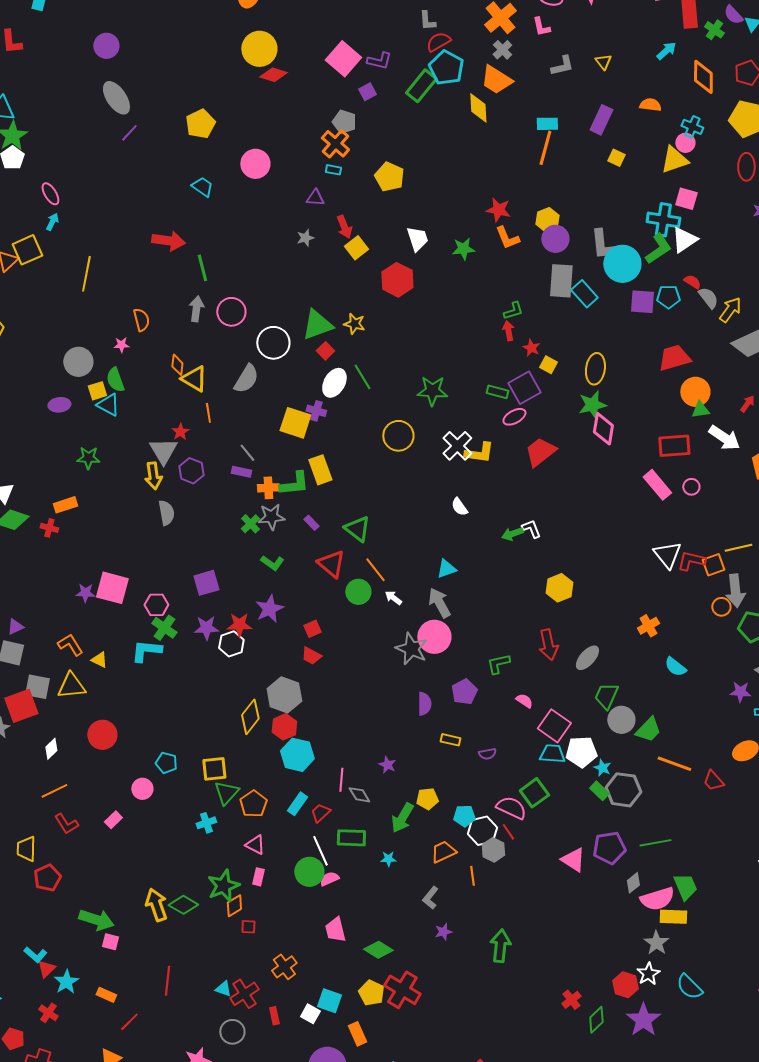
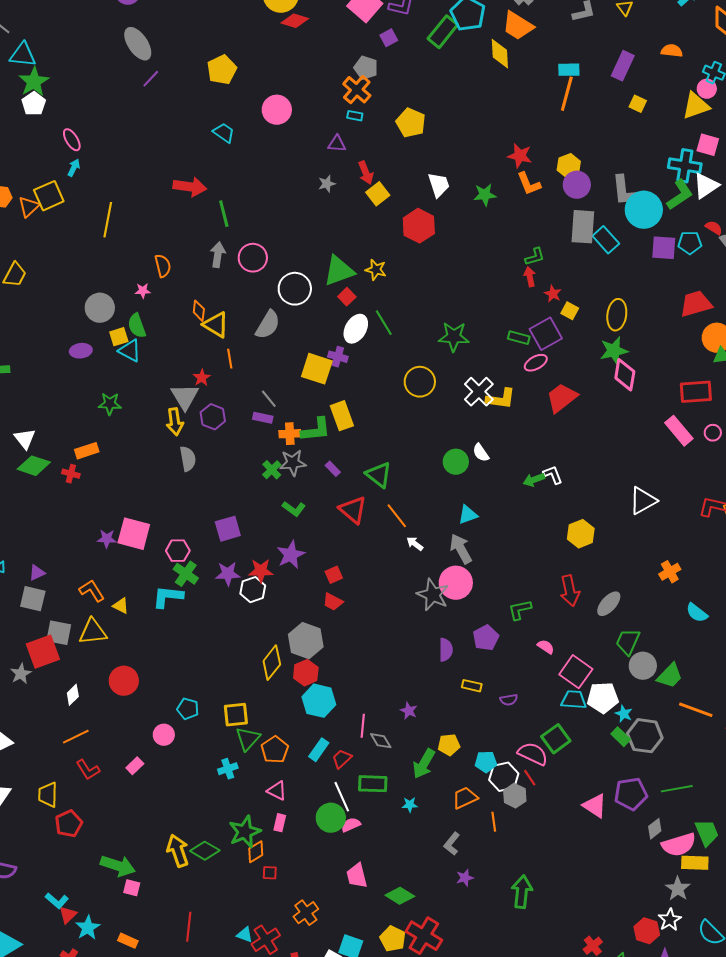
white triangle: (667, 555) -> (643, 501), moved, turned 40
green circle: (358, 592) -> (456, 462), moved

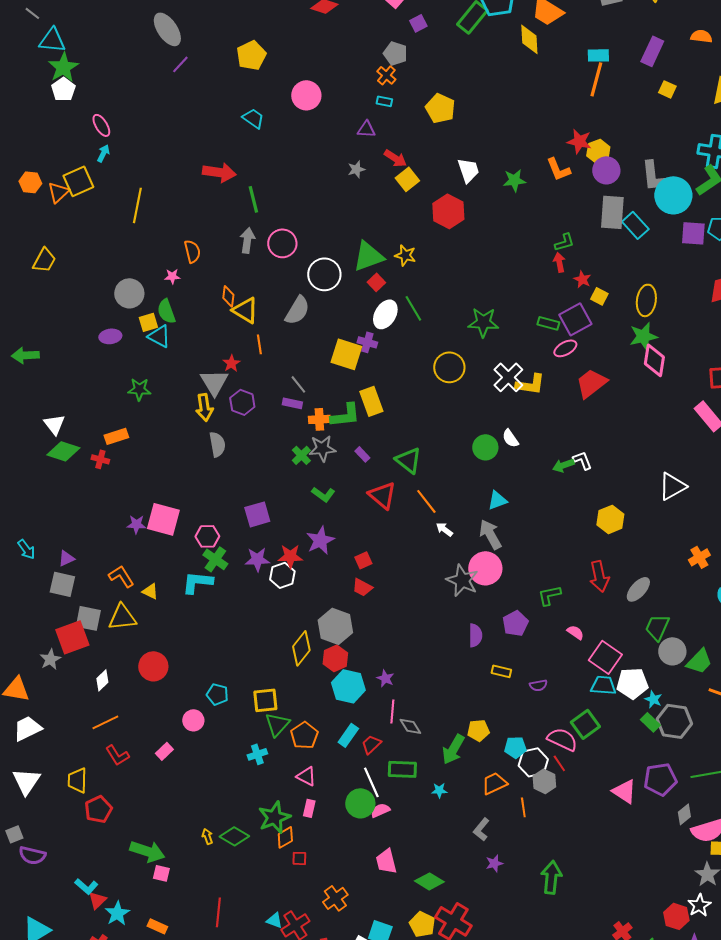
orange cross: (357, 90) -> (386, 75), size x0.7
red star: (520, 156) -> (579, 141), moved
red arrow: (366, 173) -> (395, 158), turned -35
purple star: (409, 711) -> (385, 678), moved
yellow arrow: (178, 851) -> (207, 836), size x0.5

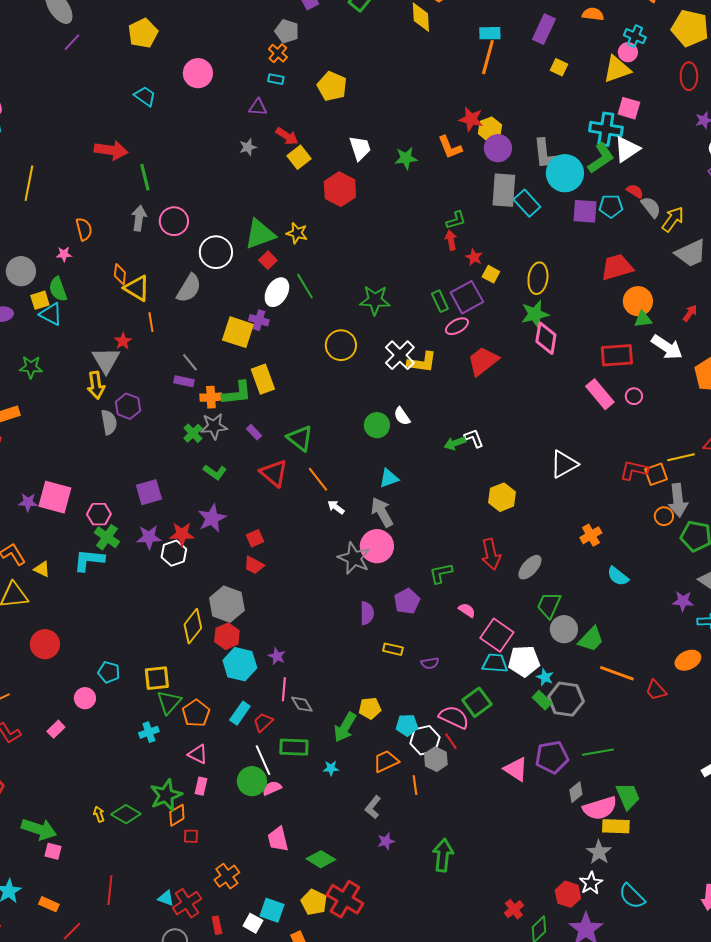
green rectangle: (548, 323) -> (440, 301), turned 50
purple hexagon: (242, 402) -> (128, 406), moved

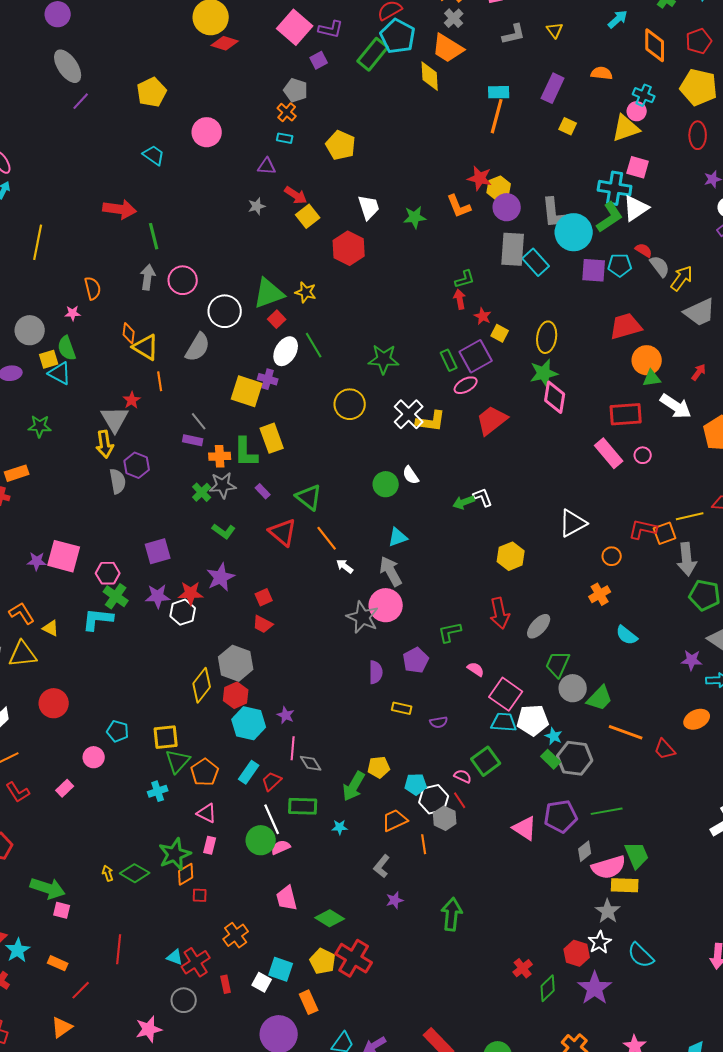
green L-shape: (237, 393) -> (246, 452), turned 96
orange circle: (664, 516) -> (612, 556), moved
pink semicircle: (454, 717) -> (463, 776), size x0.6

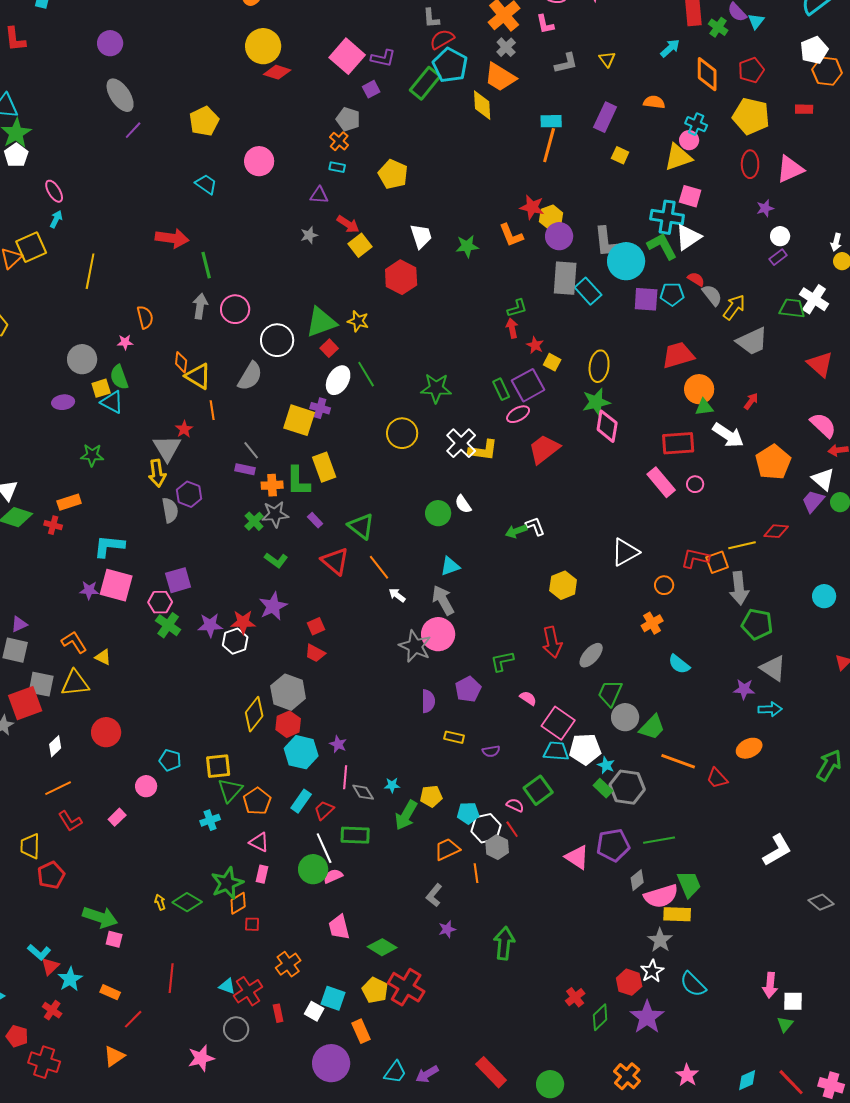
green L-shape: (610, 217) -> (662, 246), turned -84
purple square: (158, 551) -> (178, 580), moved
cyan L-shape: (98, 619) -> (109, 546), moved
cyan star: (340, 827) -> (392, 785), moved

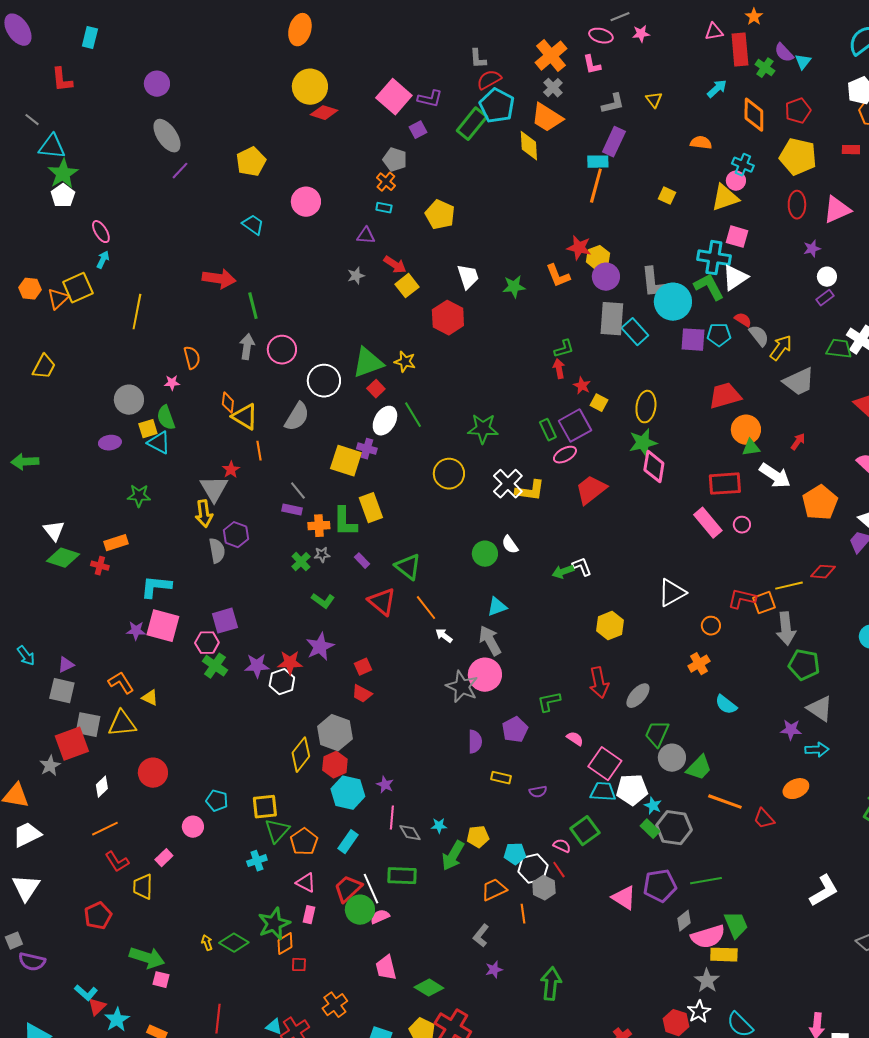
purple rectangle: (605, 117) -> (614, 142), moved
gray star: (275, 514) -> (322, 555), size x0.6
red trapezoid: (324, 810) -> (348, 889), moved, size x1.4
yellow trapezoid: (30, 846) -> (143, 887), moved

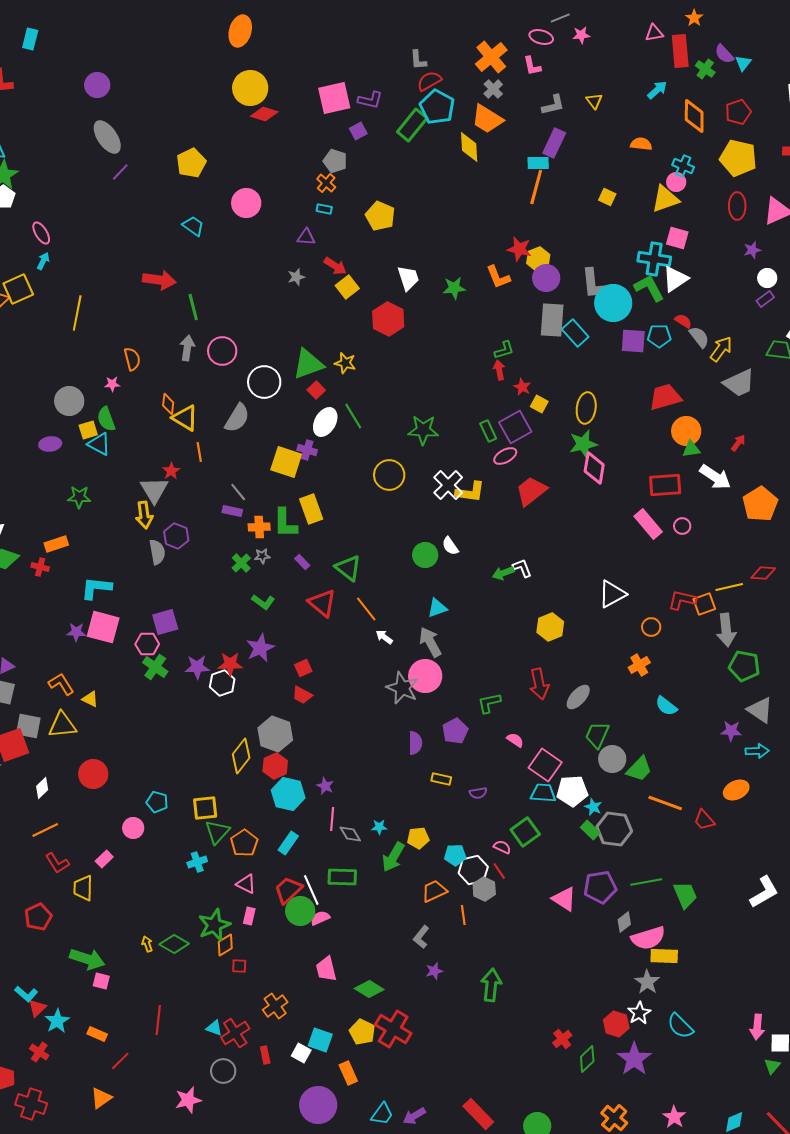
pink square: (394, 97) -> (334, 98), turned 36
green trapezoid: (736, 925) -> (685, 895), moved

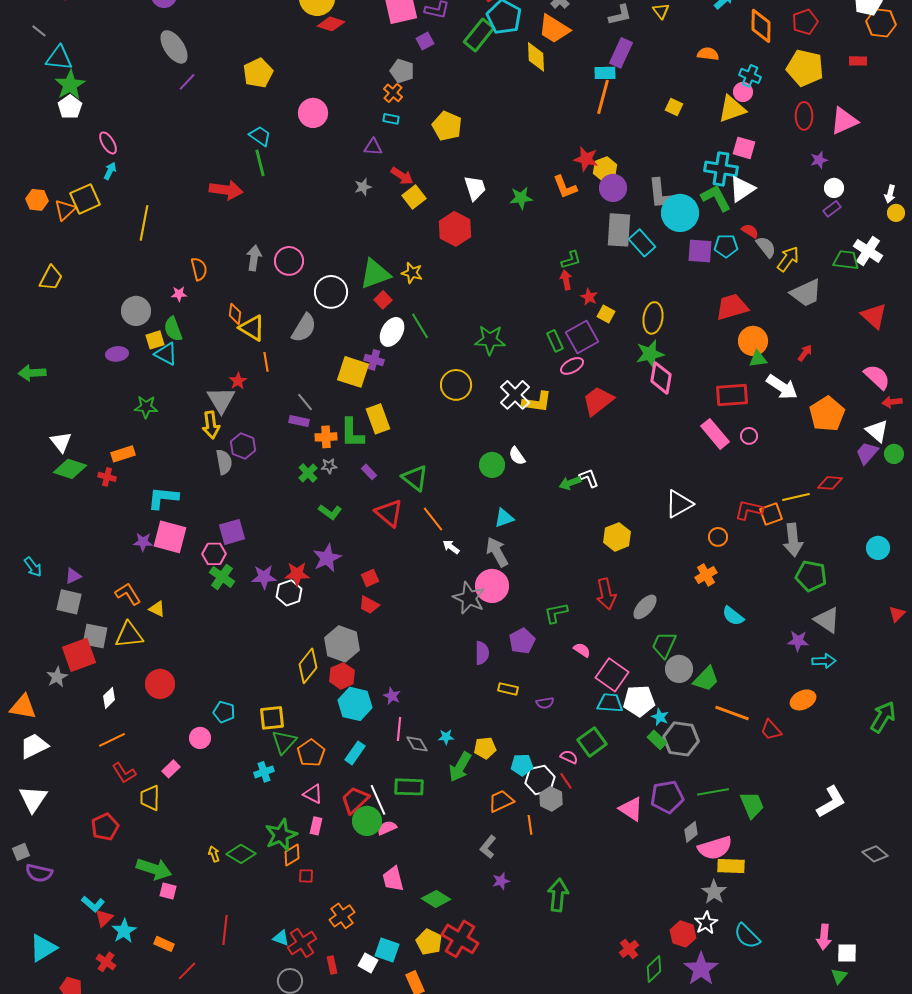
green line: (193, 307) -> (260, 163), moved

